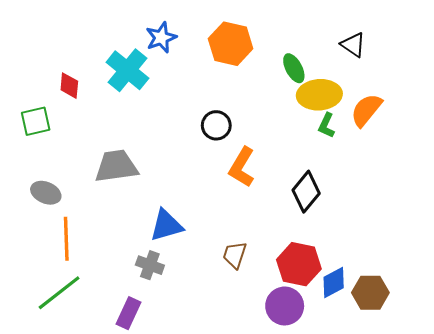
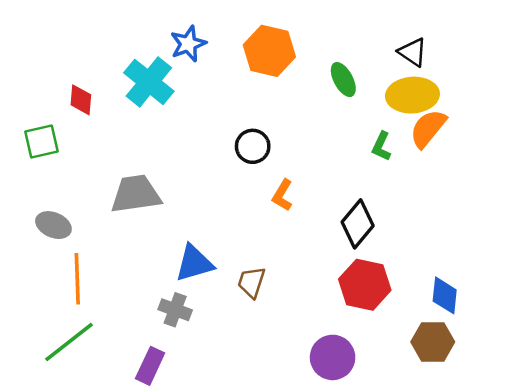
yellow ellipse: (319, 95) -> (412, 95), moved
orange L-shape: (242, 167) -> (282, 195), size x0.7
brown trapezoid: (235, 255) -> (251, 282), moved
red hexagon: (299, 264) -> (365, 285), moved
blue diamond: (334, 283) -> (445, 295), moved, turned -56

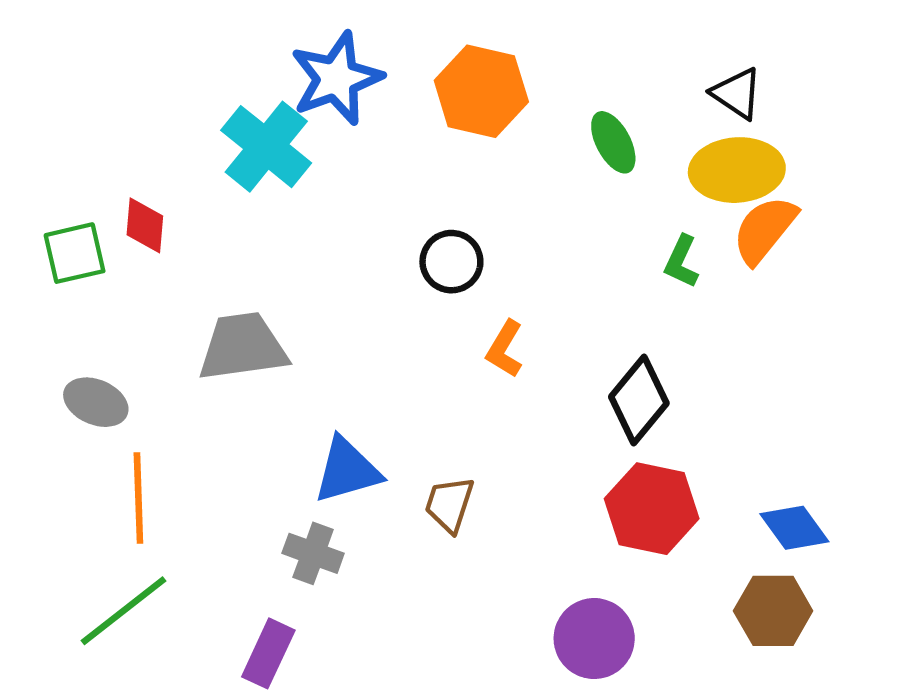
blue star: (188, 44) -> (336, 78), size x1.4
red diamond: (81, 100) -> (145, 225), moved
blue diamond: (445, 295) -> (794, 528), turned -42

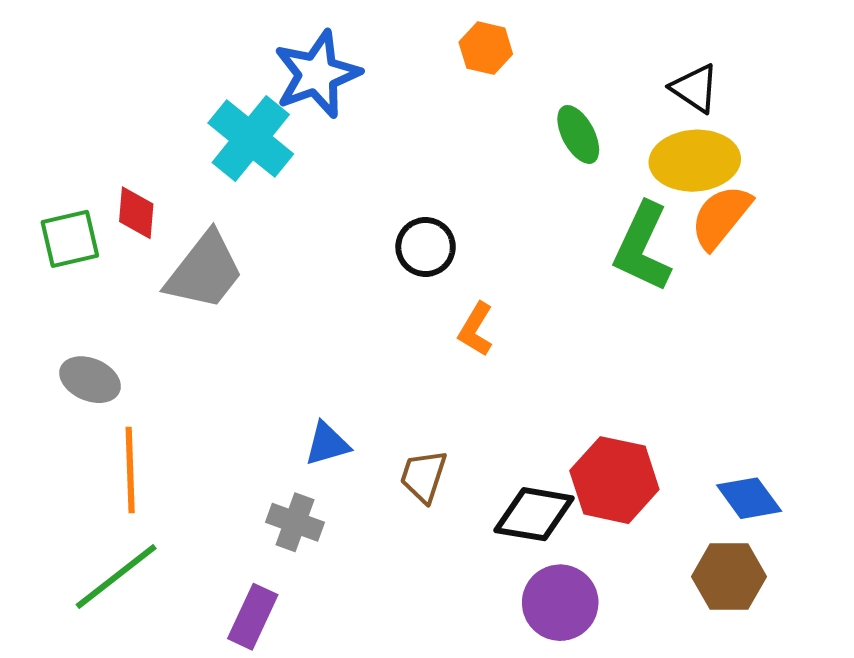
orange hexagon: (481, 91) -> (486, 48), moved, size x0.6
green L-shape: (681, 262) -> (643, 247), size x1.8
gray trapezoid: (243, 347) -> (205, 271), moved, turned 136
black diamond: (639, 400) -> (534, 514), moved, turned 60
blue triangle: (347, 470) -> (327, 444), size x0.7

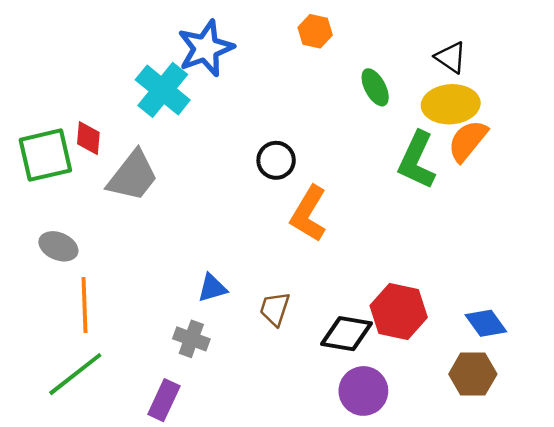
green square: (70, 239) -> (45, 155), size x1.4
orange L-shape: (476, 329) -> (309, 214), size x1.6

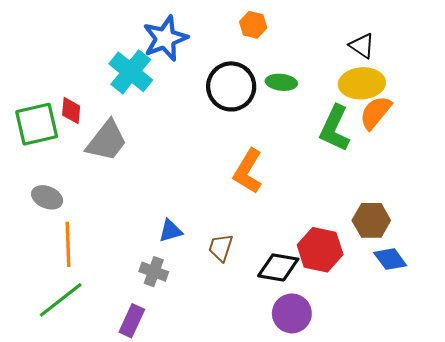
green ellipse: (375, 87) -> (281, 82), moved, turned -56
black circle: (276, 160) -> (231, 86), moved, size x1.6
brown hexagon: (473, 374) -> (371, 220), moved

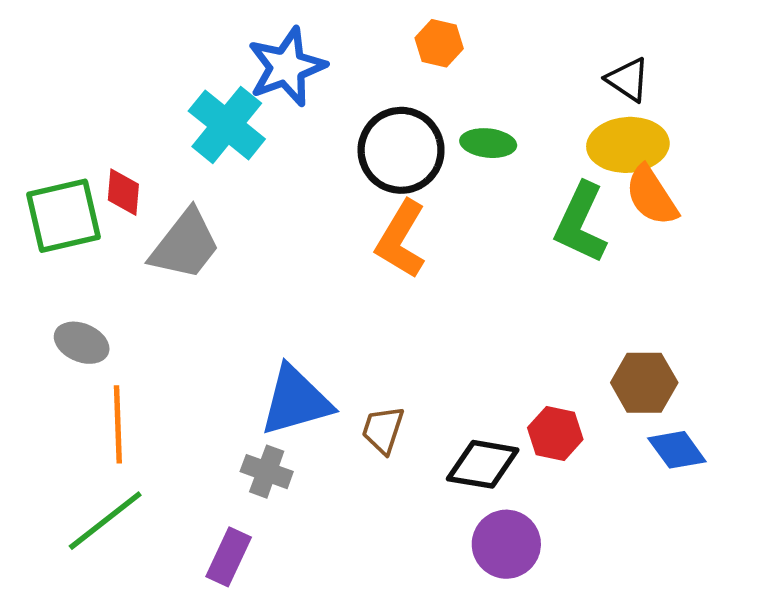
orange semicircle: (376, 113) -> (651, 196), turned -72
orange L-shape: (248, 171) -> (401, 239), moved
blue triangle: (170, 231) -> (296, 401), size x1.8
red hexagon: (320, 250) -> (555, 433), size x0.7

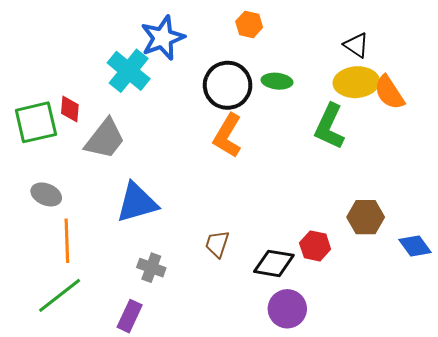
orange semicircle: (651, 196) -> (389, 92), moved
blue triangle: (296, 401) -> (137, 203), moved
blue diamond: (677, 450) -> (415, 246), moved

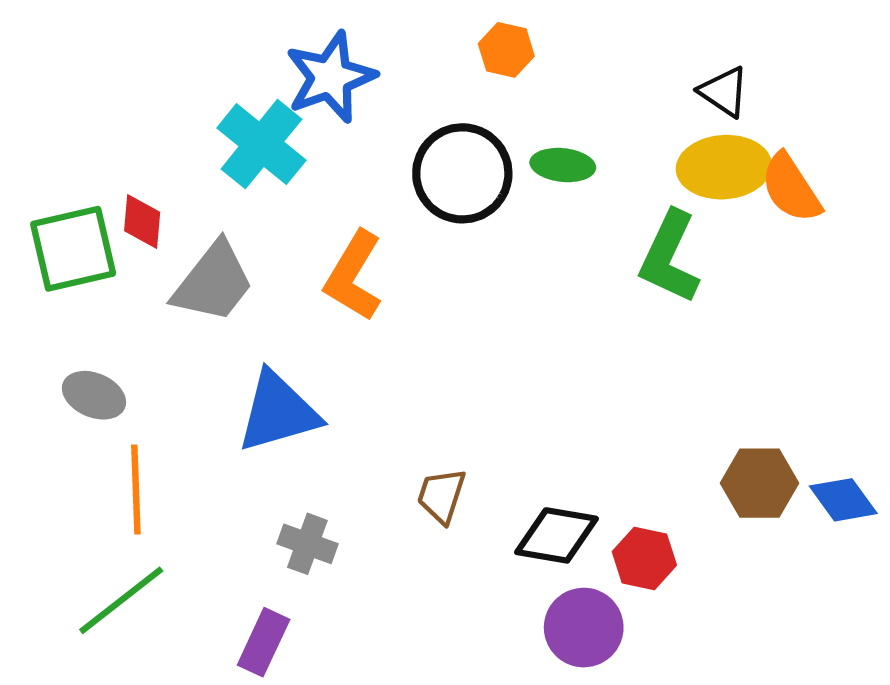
orange L-shape: (228, 136) -> (354, 276), moved
brown hexagon: (366, 217) -> (760, 483), moved
red hexagon: (315, 246) -> (644, 558), moved

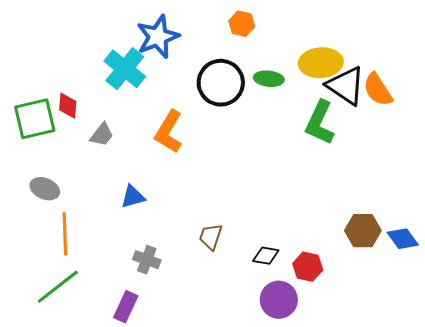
black triangle: (724, 92) -> (346, 86), moved, size x1.6
yellow ellipse: (724, 167) -> (321, 63), moved
gray trapezoid: (213, 282) -> (102, 135), size x0.6
blue triangle: (278, 412) -> (133, 197), size x0.6
black diamond: (557, 535) -> (266, 256), size x0.7

